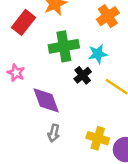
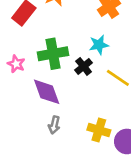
green cross: (64, 46) -> (53, 54), moved

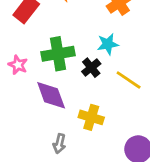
gray arrow: (54, 125) -> (59, 144), moved
yellow cross: (99, 130) -> (91, 117), moved

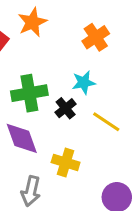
gray arrow: (59, 144) -> (31, 191), size x1.4

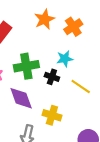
orange star: (32, 22) -> (44, 19), moved
black cross: (66, 108) -> (52, 77), turned -32

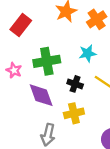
black cross: (52, 77) -> (75, 84), moved
yellow cross: (52, 115) -> (74, 113), turned -30

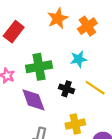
yellow cross: (74, 113) -> (75, 124), moved

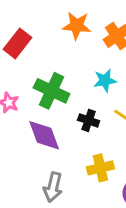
orange star: (58, 18) -> (77, 26), turned 30
green cross: (39, 67) -> (52, 91), turned 35

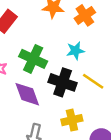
black cross: (89, 120) -> (63, 82), size x1.6

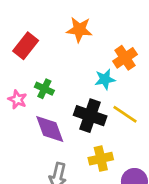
orange cross: (85, 15) -> (125, 58), moved
green cross: (33, 59) -> (44, 89), moved, size x0.6

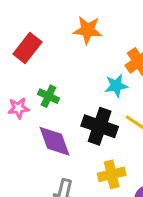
pink star: (17, 99) -> (18, 108), turned -30

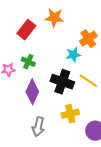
red rectangle: (27, 48) -> (26, 30), moved
purple diamond: (55, 141) -> (32, 92), turned 45

